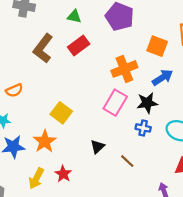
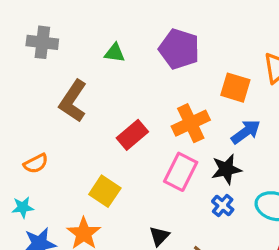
red rectangle: (79, 46) -> (132, 135), moved
blue cross: (143, 128) -> (223, 205), turned 32

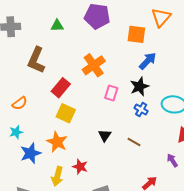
orange cross: (191, 123) -> (94, 65), moved
red rectangle: (132, 135) -> (61, 88), moved
pink rectangle: (181, 172) -> (111, 93), size x0.7

